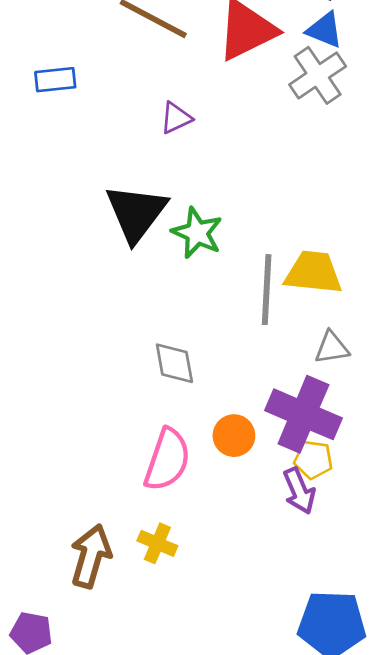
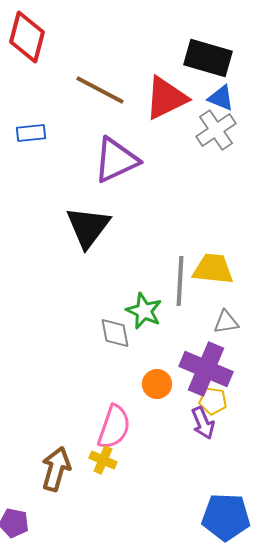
purple triangle: (176, 118) -> (116, 160), size x2.0
green star: (197, 233) -> (144, 311), moved
pink semicircle: (167, 460) -> (114, 427), moved

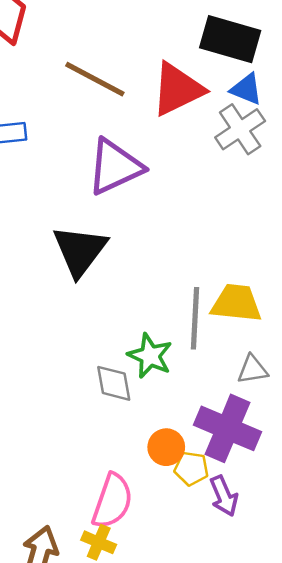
yellow pentagon: (213, 401) -> (191, 468), moved

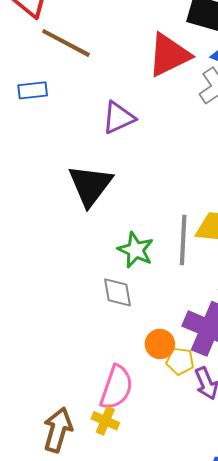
brown line: (95, 79) -> (66, 43), moved
purple triangle: (115, 167) -> (118, 118), size x0.7
green star: (150, 356) -> (136, 250), moved

